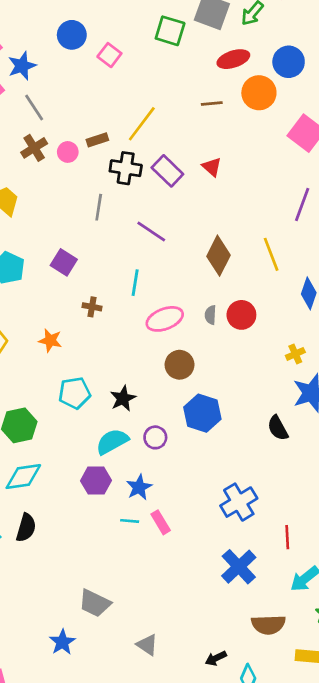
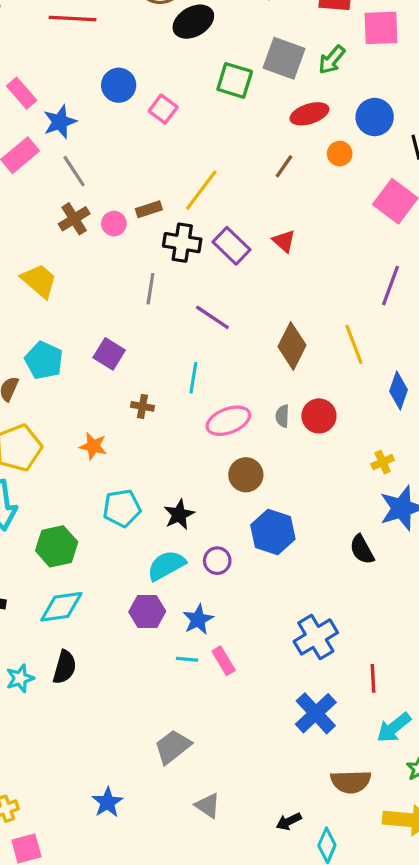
orange circle: (259, 93) -> (340, 154), size x0.6
brown line: (212, 104) -> (284, 166), turned -50
gray trapezoid: (95, 603) -> (173, 747), moved, turned 116

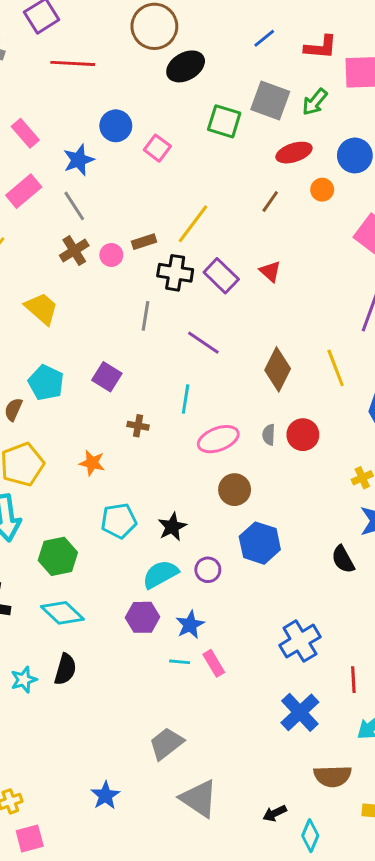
blue star: (60, 122) -> (79, 160), moved
cyan diamond: (61, 607) -> (62, 613), turned 51
gray triangle: (208, 806) -> (199, 798), size x1.6

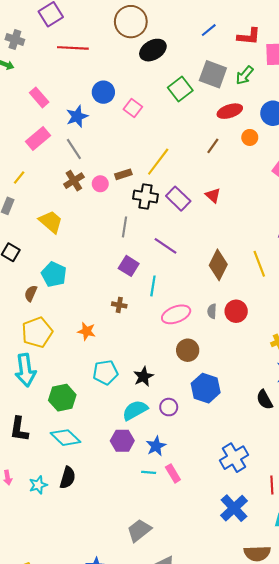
green square: (224, 121) -> (180, 89), turned 35
purple square: (107, 377) -> (129, 266), moved

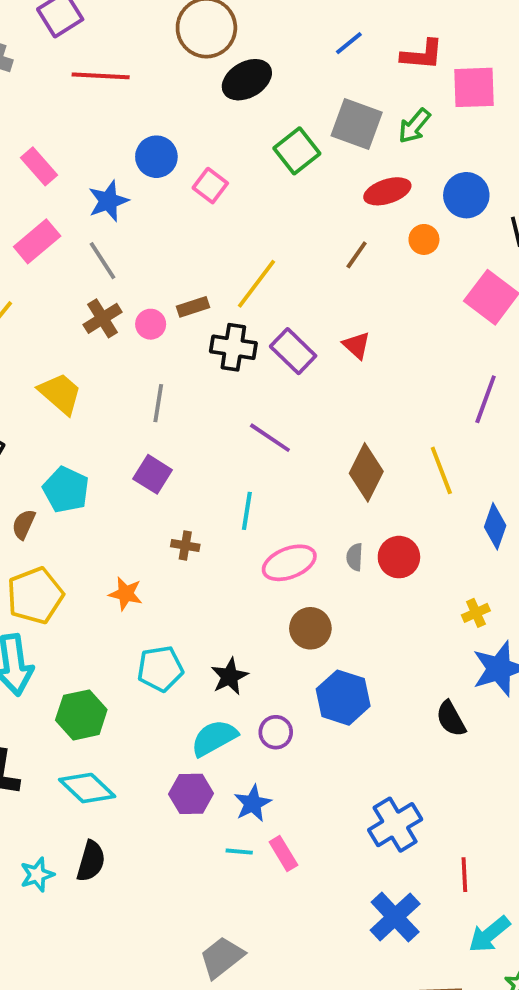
gray line: (124, 227) -> (158, 403), moved
purple square: (129, 266) -> (153, 474), moved

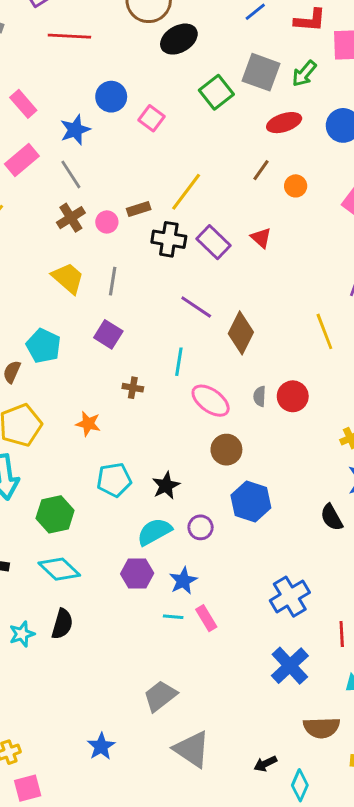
orange circle: (424, 239) -> (296, 186), moved
yellow trapezoid: (60, 393) -> (68, 278), moved
brown diamond: (366, 472) -> (241, 333), moved
pink ellipse: (289, 563) -> (211, 401), turned 57

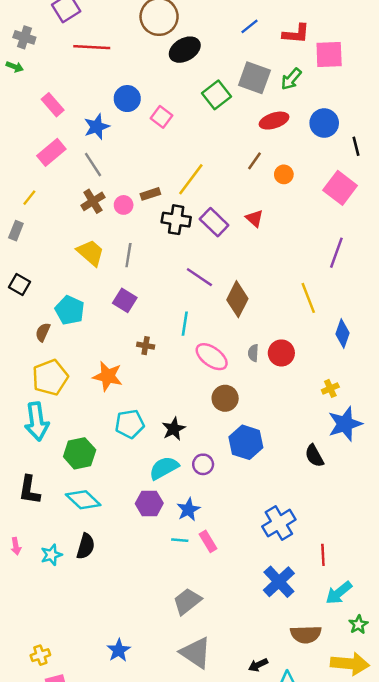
orange star: (88, 424) -> (108, 376), size x1.4
gray trapezoid: (160, 696) -> (187, 601), moved

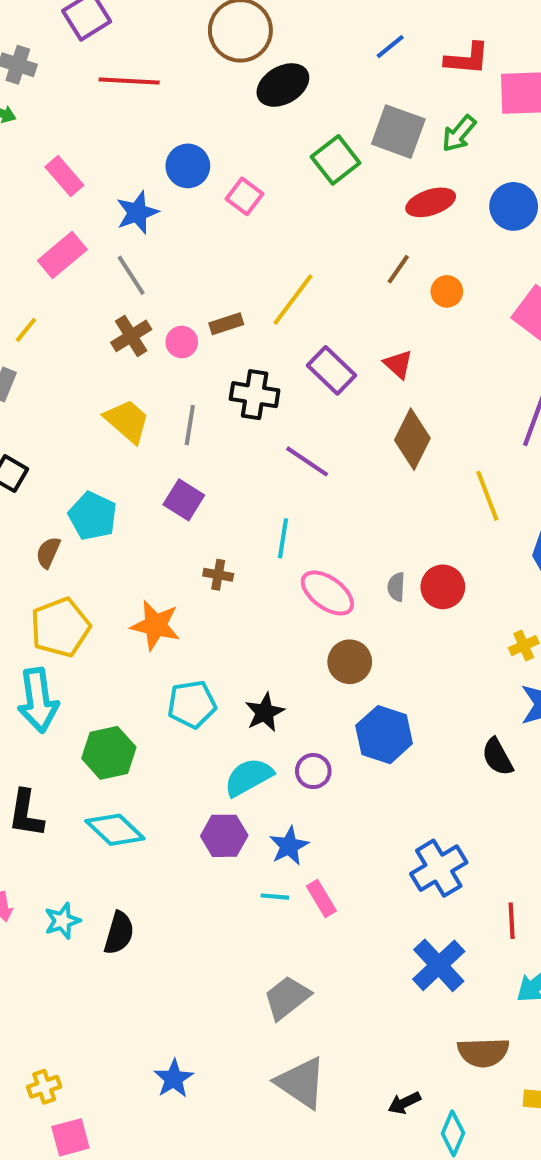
black cross: (176, 220) -> (255, 395), moved
brown diamond: (237, 299) -> (412, 439), moved
black semicircle: (86, 546) -> (119, 933), moved

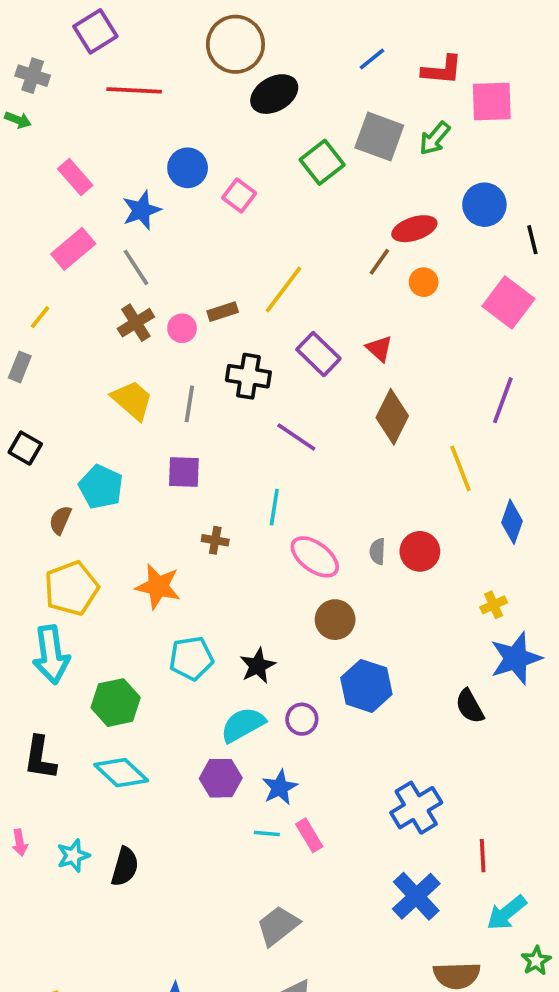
red ellipse: (431, 202) -> (414, 229), moved
purple square: (184, 500) -> (184, 472), turned -30

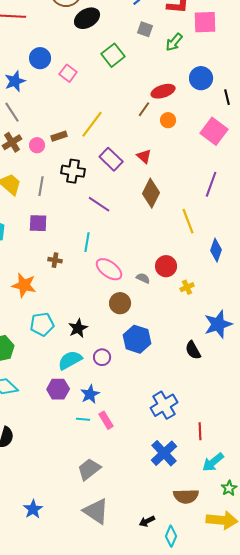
gray square: (379, 136) -> (145, 29), moved, size x0.6
gray semicircle: (377, 551) -> (143, 278), moved, turned 112
yellow cross: (494, 605) -> (187, 287), moved

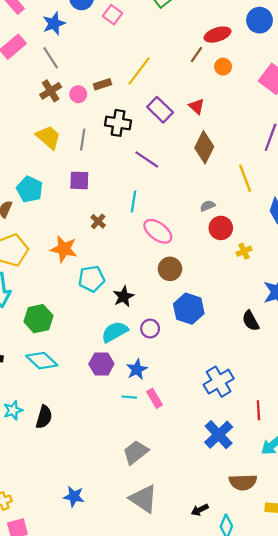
brown cross: (55, 260) -> (98, 221), turned 32
gray semicircle: (143, 278) -> (208, 206), moved, turned -48
cyan pentagon: (42, 324) -> (91, 279), moved
blue star: (33, 509) -> (74, 497), turned -30

